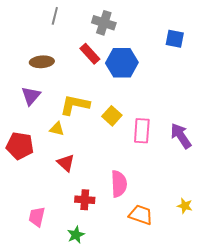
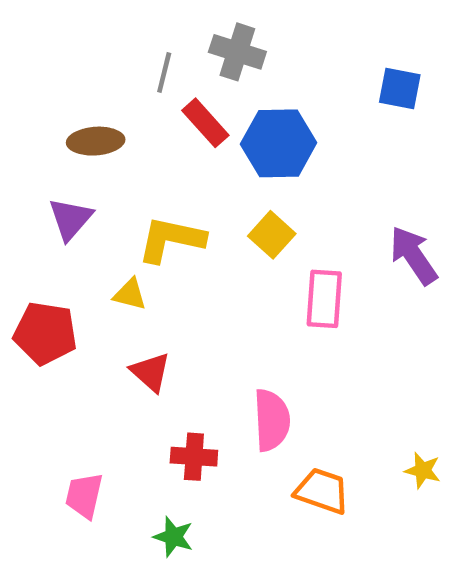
gray line: (55, 16) -> (164, 72), moved
yellow square: (112, 116) -> (272, 235), moved
purple arrow: (181, 136) -> (413, 255), moved
green star: (76, 235) -> (173, 537), turned -30

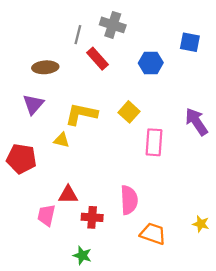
blue hexagon: (279, 143) -> (151, 63), moved, size x0.7
red triangle: (151, 372) -> (68, 195), moved, turned -42
pink trapezoid: (84, 496) -> (46, 215), moved

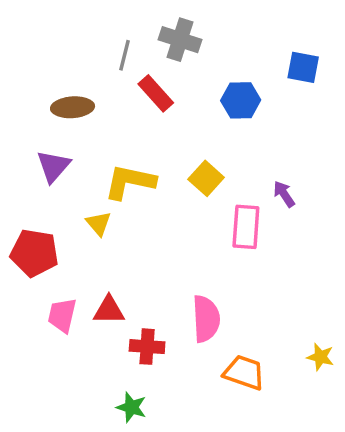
purple arrow: (196, 122) -> (284, 194), moved, size x0.6
yellow triangle: (62, 140) -> (99, 223), turned 35
pink trapezoid: (46, 215) -> (62, 315), moved

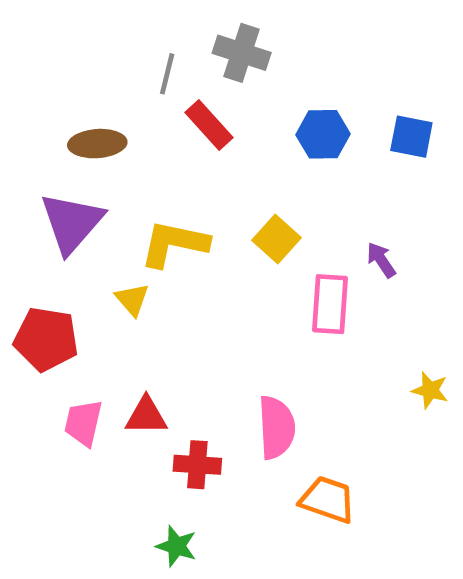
blue square: (303, 67) -> (411, 137), moved
purple triangle: (53, 166) -> (72, 223), size x1.4
yellow star: (320, 357) -> (430, 390), moved

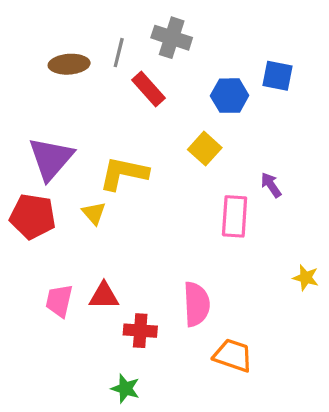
blue square: (411, 137) -> (278, 76), moved
brown ellipse: (97, 144) -> (69, 64), moved
yellow square: (276, 239) -> (205, 149), moved
red pentagon: (46, 339) -> (33, 216), moved

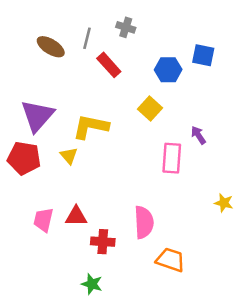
gray cross: (172, 38) -> (126, 27), size x0.7
brown ellipse: (69, 64) -> (51, 47), turned 36

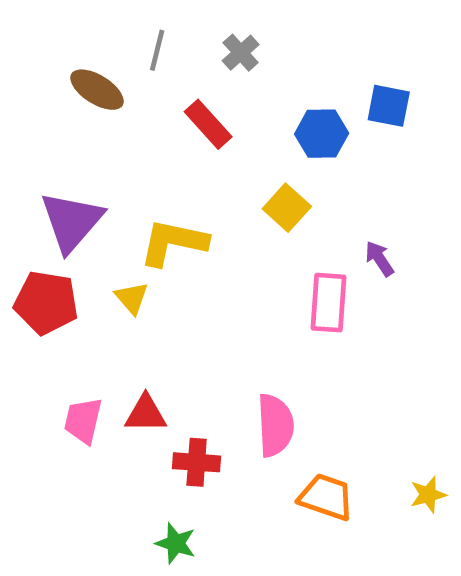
gray cross: (126, 27) -> (241, 53), turned 30
gray line: (87, 38) -> (157, 50), moved
yellow star: (224, 203) -> (428, 495), moved, turned -30

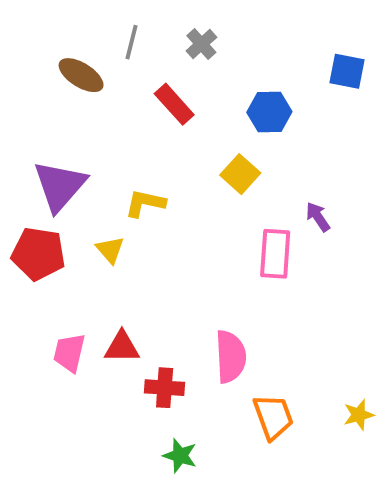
blue square: (389, 106) -> (347, 71), moved
yellow L-shape: (173, 242) -> (145, 203), size x0.7
orange trapezoid: (326, 497) -> (273, 417), turned 51
green star: (176, 543) -> (180, 456), moved

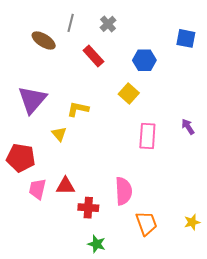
purple arrow: (318, 217) -> (188, 127), moved
red pentagon: (38, 254) -> (21, 158), moved

